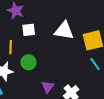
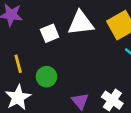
white square: (29, 30) -> (50, 33), moved

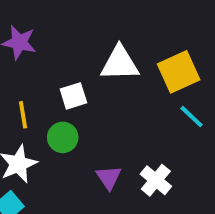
white square: (50, 33) -> (73, 96), moved

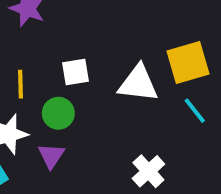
white triangle: (120, 63) -> (138, 83), moved
purple triangle: (109, 177) -> (51, 156), moved

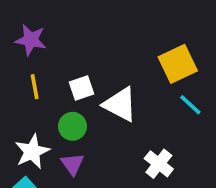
white triangle: (138, 83) -> (120, 104), moved, turned 30
yellow line: (21, 84) -> (35, 87), moved

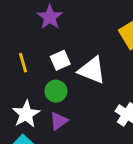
purple star: (31, 40) -> (50, 17), moved, turned 30
purple triangle: (72, 164) -> (59, 121), turned 36

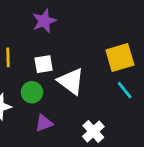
purple triangle: (59, 121) -> (44, 123), moved

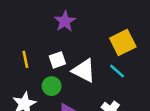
purple star: (44, 21) -> (65, 21), moved
cyan line: (125, 90) -> (117, 71), moved

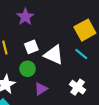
purple star: (65, 21) -> (25, 17), moved

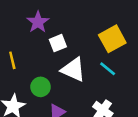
white square: (31, 47) -> (58, 43), moved

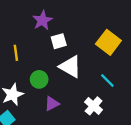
yellow square: (112, 39) -> (108, 42), turned -30
cyan line: (108, 69) -> (107, 80), moved

